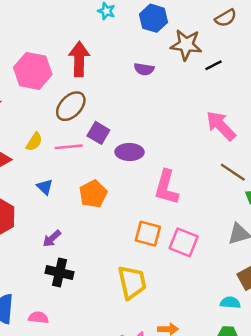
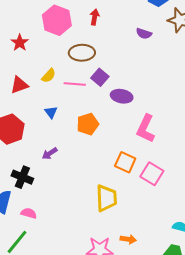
red arrow: (79, 59) -> (95, 17), size x0.6
brown ellipse: (71, 106) -> (82, 53), turned 35
black cross: (59, 272) -> (22, 177), moved

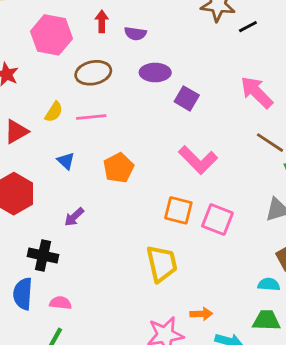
purple semicircle: (144, 34) -> (135, 34), moved
purple square: (100, 77) -> (187, 98), moved
purple ellipse: (122, 96) -> (155, 72), moved
pink L-shape: (146, 129) -> (198, 160), turned -60

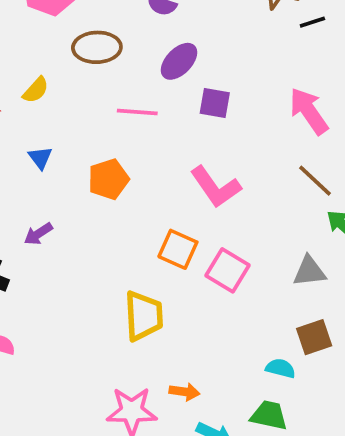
purple ellipse: (155, 72) -> (179, 61), turned -56
purple square: (187, 98) -> (215, 103), turned -30
pink line: (91, 117) -> (137, 112), moved

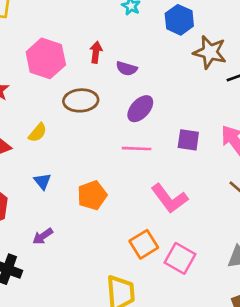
purple square: (215, 103) -> (188, 140), moved
pink line: (137, 112) -> (137, 149), moved
orange square: (178, 249) -> (144, 244), turned 36

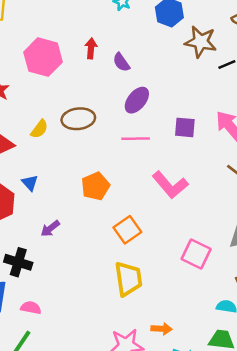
purple semicircle: (127, 69) -> (121, 62), turned 42
brown ellipse: (81, 100) -> (78, 119), moved
blue triangle: (42, 181) -> (30, 183), moved
orange square: (144, 244) -> (127, 230), moved
pink square: (180, 258) -> (196, 254), moved

